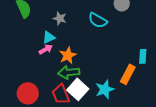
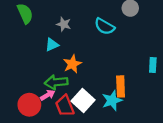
pink arrow: (46, 49) -> (48, 95), moved
green arrow: (69, 72) -> (56, 82), moved
orange rectangle: (128, 74) -> (121, 86), moved, turned -30

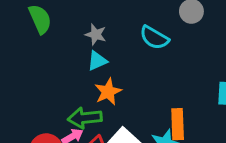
cyan triangle: (52, 45) -> (97, 61), moved

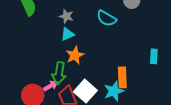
green arrow: (85, 118) -> (59, 73), turned -75

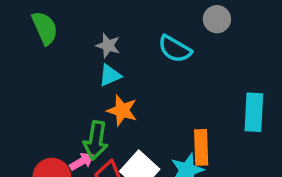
orange star: (75, 55) -> (122, 110), turned -30
cyan rectangle: (154, 56) -> (254, 112), size x1.5

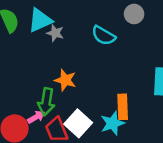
cyan triangle: (110, 75) -> (40, 20), moved, size x1.5

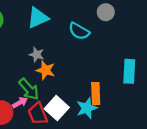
cyan triangle: (40, 20) -> (38, 18), moved
gray star: (55, 33) -> (37, 55), moved
green arrow: (46, 102) -> (29, 89), turned -50

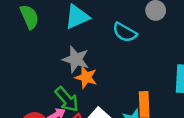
gray star: (37, 55) -> (76, 59), size x1.5

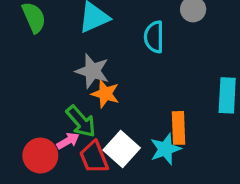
cyan semicircle: (125, 32) -> (154, 37), turned 60

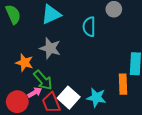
orange star: (105, 94) -> (24, 63), moved
orange rectangle: (178, 128) -> (123, 84), moved
cyan star: (165, 149) -> (96, 98), turned 30

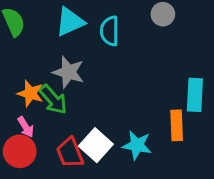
cyan semicircle: (89, 27) -> (110, 31), moved
green arrow: (43, 80) -> (53, 99), moved
pink arrow: (35, 92) -> (26, 127), moved, turned 88

